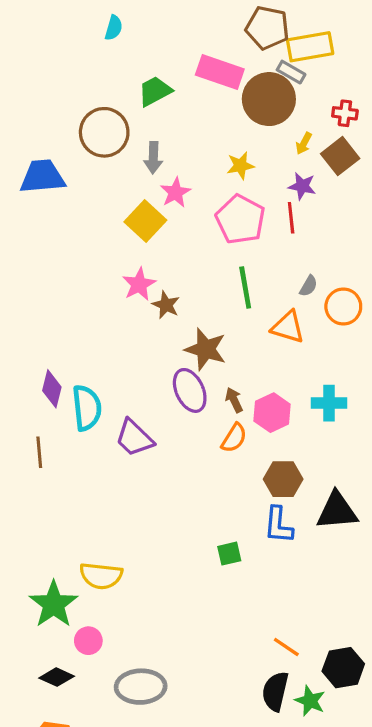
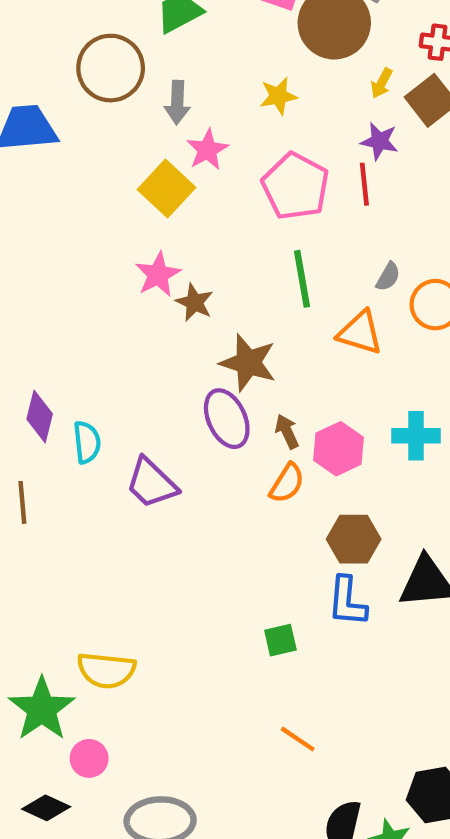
yellow star: (240, 166) -> (278, 96), moved
cyan semicircle: (87, 408) -> (87, 442), size x0.7
orange line: (286, 647) -> (298, 739), moved

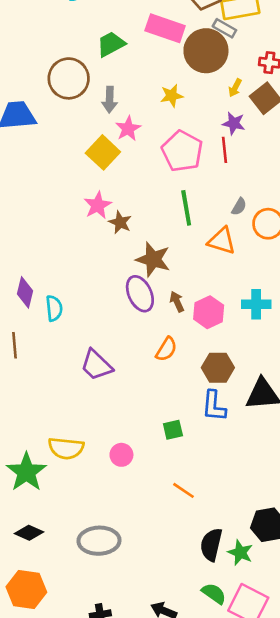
purple trapezoid: (151, 483) -> (96, 365), moved
orange semicircle: (287, 483) -> (166, 349), moved
pink circle: (89, 758) -> (121, 455), moved

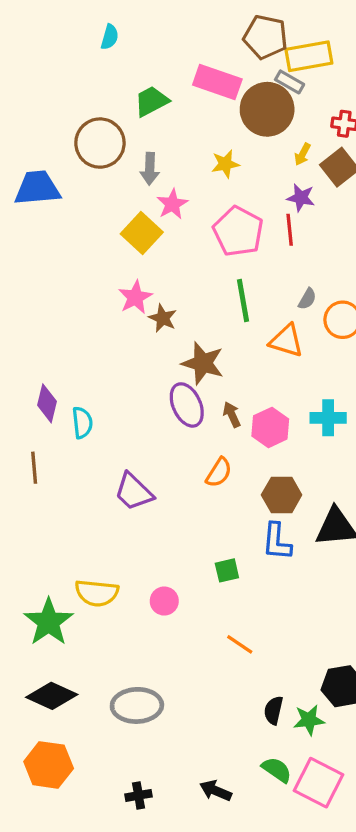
black diamond: (29, 533) -> (52, 696), size x1.4
black semicircle: (211, 545) -> (274, 710), size x0.7
green star: (240, 553) -> (309, 720), turned -30

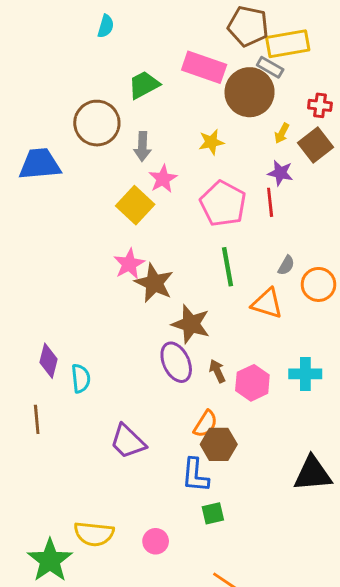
brown star: (163, 318) -> (154, 283), size x1.5
brown hexagon: (282, 495) -> (219, 444), moved
blue L-shape: (277, 542) -> (195, 475), moved

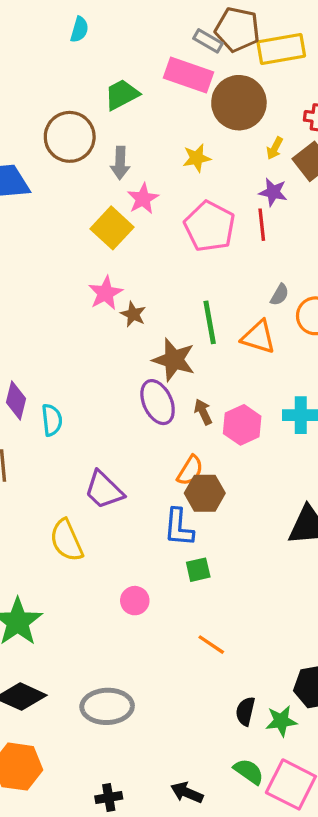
gray rectangle: (270, 67) -> (208, 41), moved
green line: (228, 267) -> (210, 322), moved
brown star: (154, 283) -> (133, 314), size x0.6
yellow semicircle: (94, 534) -> (66, 540), moved, turned 60

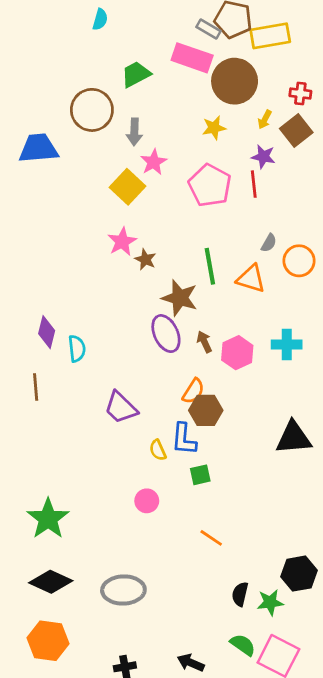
yellow star: (197, 158) -> (214, 128), moved
yellow semicircle: (66, 540) -> (158, 450), moved, size x0.6

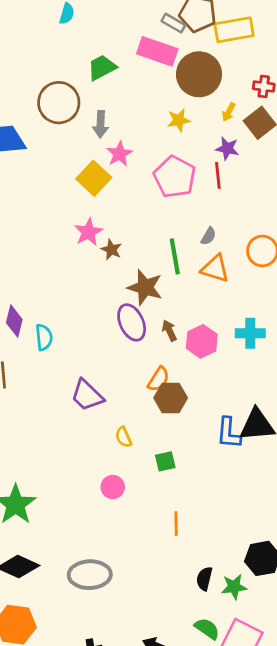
gray semicircle: (269, 243) -> (208, 236), moved
blue L-shape: (184, 439) -> (229, 433), moved
orange line: (211, 538) -> (176, 523), turned 55

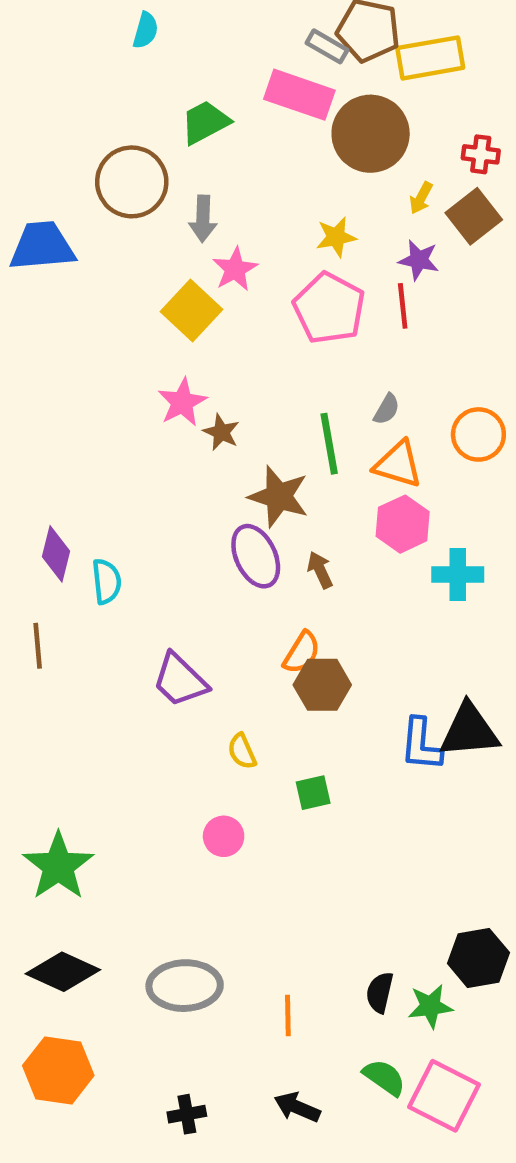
yellow star: (179, 120) -> (336, 237), moved
pink hexagon: (202, 341) -> (403, 524), moved
orange line: (176, 523) -> (288, 1015), moved

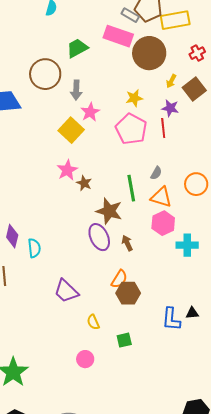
red cross: (481, 154) -> (197, 53), moved, turned -35
black triangle: (469, 731) -> (192, 313), size x0.5

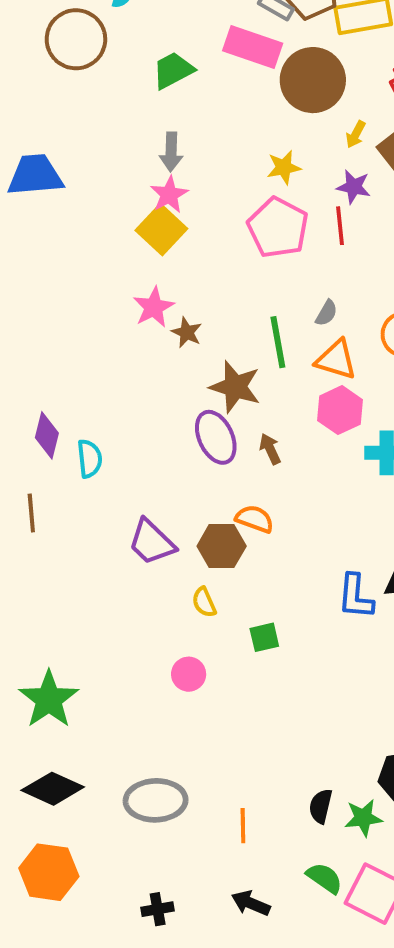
brown circle: (45, 74) -> (76, 39), moved
pink star: (90, 112) -> (169, 195), moved
orange semicircle: (119, 279) -> (255, 519), turned -102
brown hexagon: (128, 293) -> (222, 546), moved

